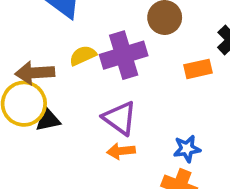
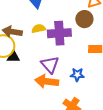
blue star: (187, 149) -> (77, 75), moved
orange arrow: (121, 151) -> (47, 81), size x1.6

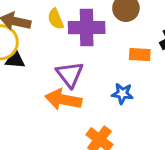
yellow semicircle: (39, 29) -> (56, 19), turned -104
blue star: (77, 75) -> (122, 94), moved

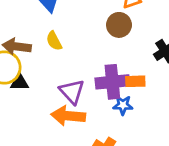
purple cross: (87, 28) -> (112, 82), moved
orange rectangle: (140, 54) -> (135, 81), moved

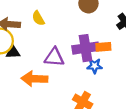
purple triangle: (72, 92) -> (54, 57), turned -40
orange arrow: (68, 116) -> (34, 79), moved

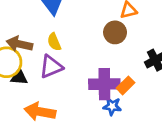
orange rectangle: (103, 47) -> (125, 85), turned -48
purple triangle: (54, 57) -> (51, 67), moved, turned -35

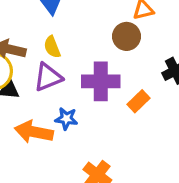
purple cross: (104, 84) -> (101, 81), moved
blue star: (112, 106) -> (66, 119), moved

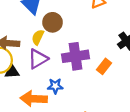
brown circle: (127, 36) -> (53, 22), moved
yellow semicircle: (52, 47) -> (38, 37), turned 56

